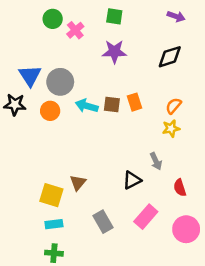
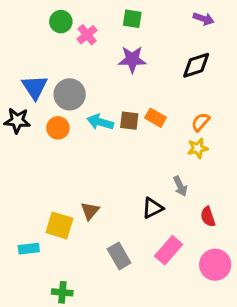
orange rectangle: (134, 102) -> (155, 118), turned -42
cyan rectangle: (54, 224) -> (29, 249), moved

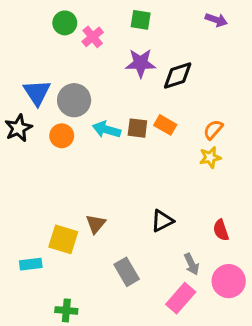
black diamond: (196, 65) -> (178, 75), moved
black star: (17, 121) -> (18, 128), turned -30
gray arrow: (180, 186) -> (192, 264), moved
pink rectangle: (169, 250) -> (181, 298), moved

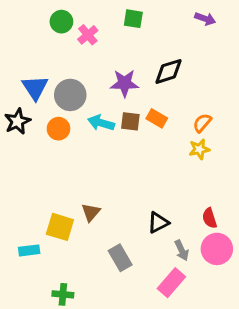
purple star: (141, 63) -> (124, 83), moved
black triangle: (162, 221) -> (158, 223), moved
pink circle: (229, 281) -> (217, 249), moved

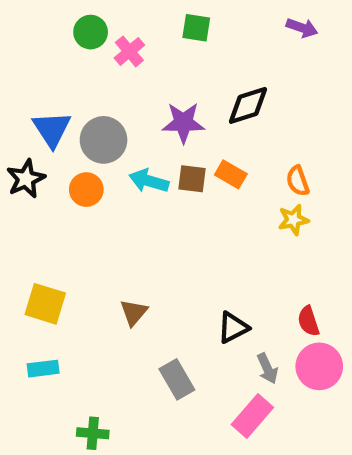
orange semicircle: (202, 123) -> (298, 181), turned -60
yellow square: (60, 227) -> (45, 304), moved

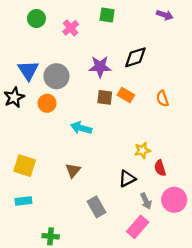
green circle: (91, 32) -> (36, 19), moved
cyan arrow: (149, 181) -> (81, 128), moved
yellow star: (293, 220) -> (142, 150), moved
red semicircle: (308, 321) -> (160, 168), moved

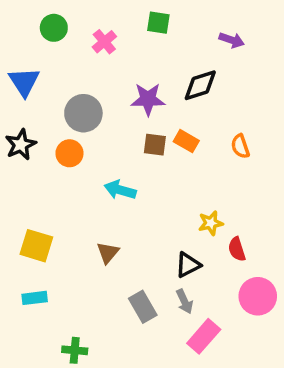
purple arrow: (165, 15) -> (232, 40), moved
blue triangle: (28, 70) -> (24, 82), moved
gray arrow: (146, 201) -> (185, 301), moved

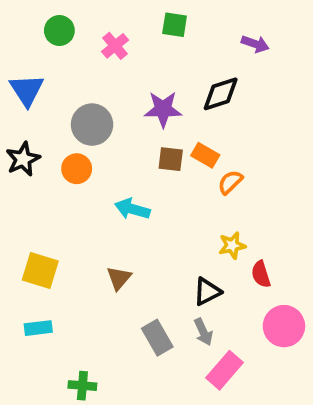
orange semicircle: (240, 146) -> (230, 182), moved, turned 65

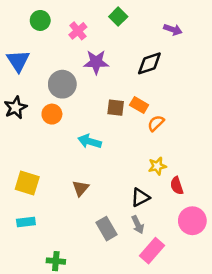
green square: (175, 25) -> (118, 17), turned 36
purple star: (163, 109) -> (96, 62), moved

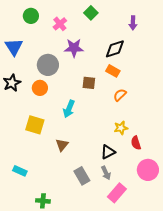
purple arrow: (173, 30) -> (133, 23), turned 72
orange rectangle: (139, 105) -> (113, 71), moved
cyan arrow: (90, 141) -> (69, 109), turned -84
yellow square: (27, 183) -> (35, 125), moved
cyan rectangle: (26, 222) -> (20, 171), turned 32

